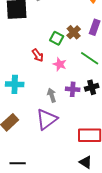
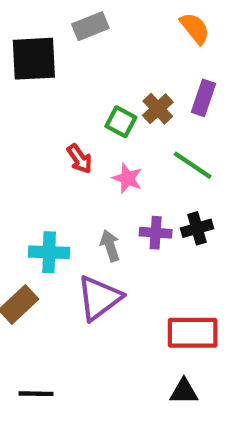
cyan cross: (15, 84) -> (49, 252), moved
black triangle: (86, 162) -> (184, 391), turned -32

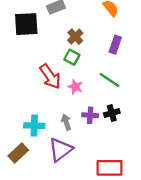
brown cross: (158, 109) -> (75, 37), moved
red arrow: (80, 159) -> (50, 77), size x1.6

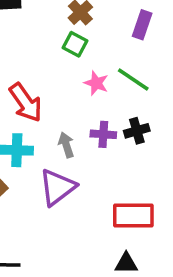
red arrow: (50, 77) -> (26, 103), moved
pink star: (75, 87) -> (96, 83), moved

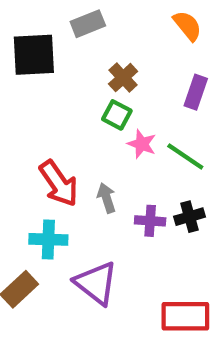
pink star: (96, 83) -> (142, 144), moved
gray arrow: (66, 145) -> (106, 198), moved
purple triangle: (57, 187) -> (96, 283), turned -45

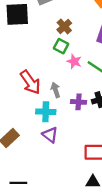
cyan cross: (48, 239) -> (46, 112), moved
purple triangle: (96, 283) -> (50, 135), size x0.7

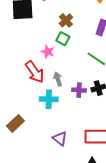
pink star: (74, 61) -> (48, 52), moved
purple triangle: (50, 135) -> (60, 139), moved

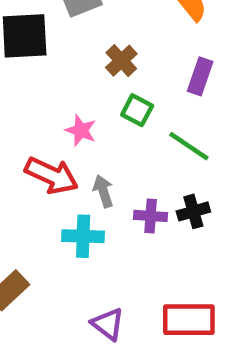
green square: (63, 39) -> (137, 110), moved
red arrow: (35, 72) -> (52, 175), turned -30

